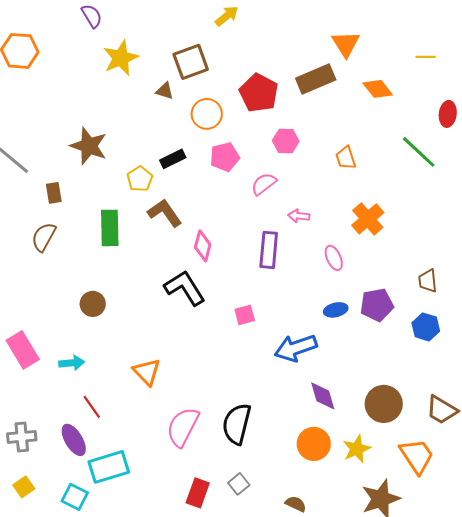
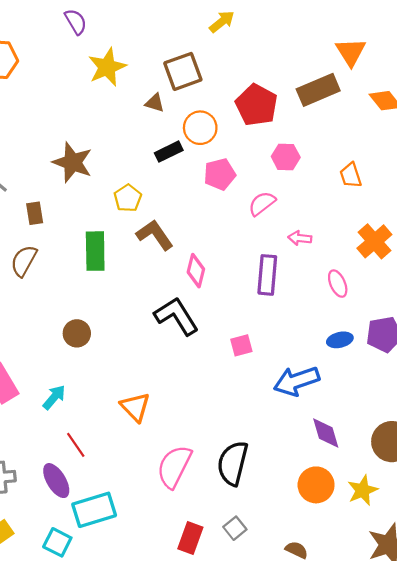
black rectangle: (173, 159) -> (169, 152), moved
cyan arrow: (72, 363) -> (54, 397), turned -45

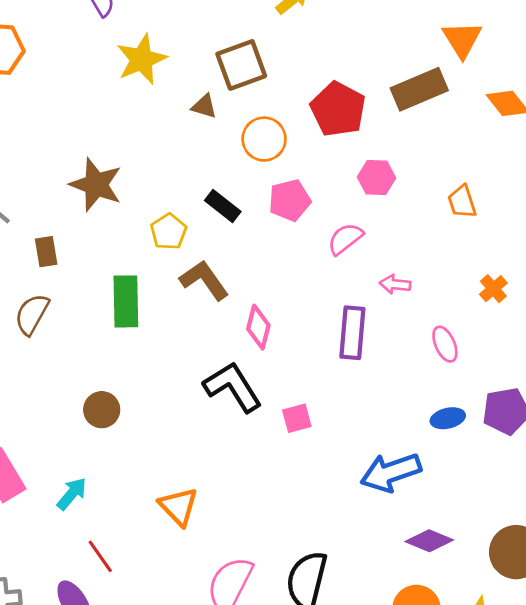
black rectangle: (169, 152) -> (223, 206), moved, turned 64
orange cross: (374, 241) -> (493, 289), size x0.6
pink square: (241, 345) -> (297, 418), moved
purple diamond: (326, 433) -> (429, 541), turned -52

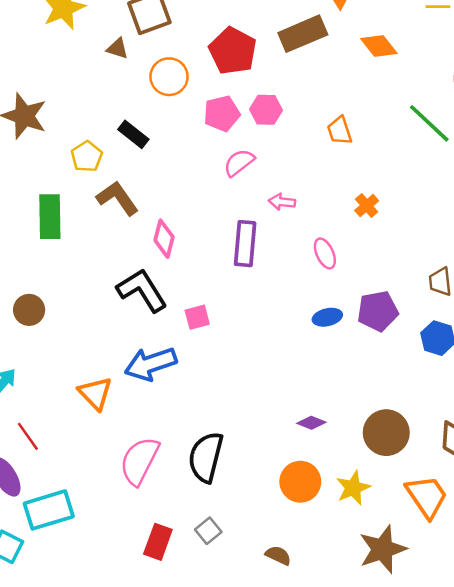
pink pentagon: (290, 200) -> (222, 113), moved
blue arrow: (391, 472) -> (151, 364), moved
purple diamond: (429, 541) -> (311, 423), size x0.7

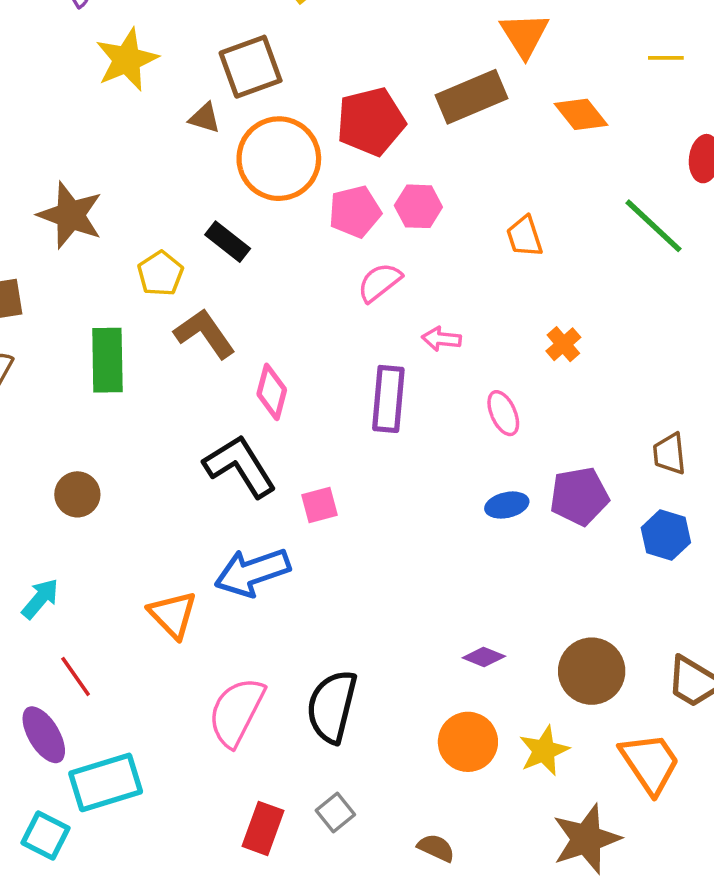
red pentagon: (233, 51) -> (371, 122), turned 30
orange circle: (169, 77) -> (279, 159), size x1.5

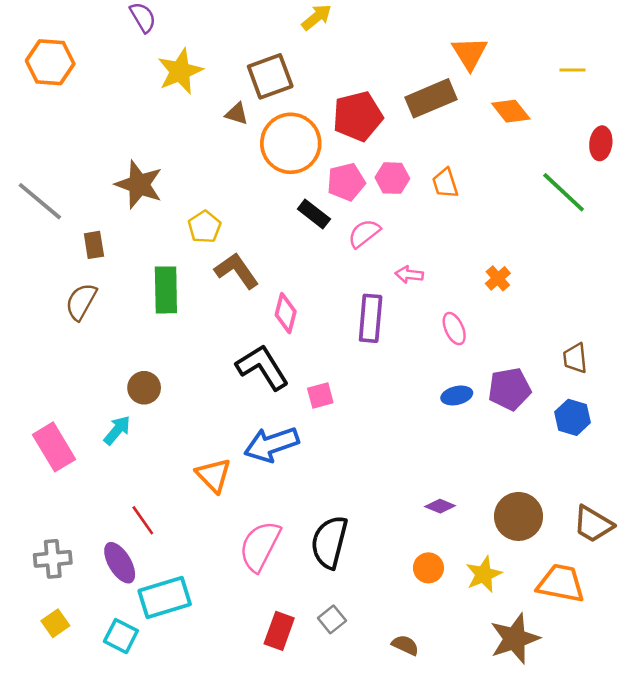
orange trapezoid: (524, 236) -> (445, 183), moved
black rectangle: (228, 242) -> (314, 214), moved
cyan arrow: (40, 599) -> (117, 430), moved
orange circle: (468, 742) -> (428, 568), size x0.7
orange trapezoid: (650, 763) -> (561, 583), turned -45

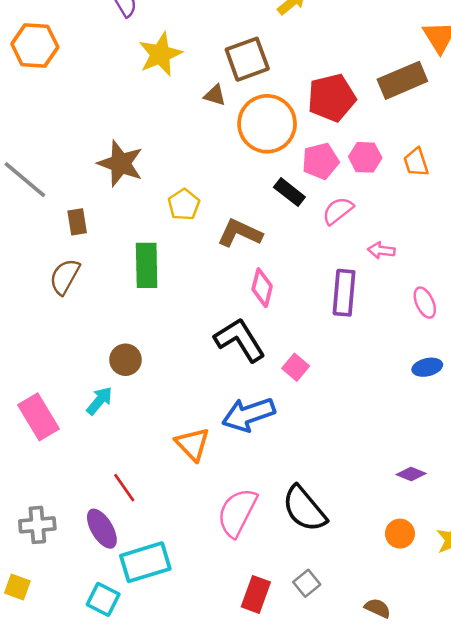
brown L-shape: (237, 271) -> (240, 233), moved, turned -30
pink square: (320, 395) -> (296, 367), turned -35
black semicircle: (329, 542) -> (304, 509), turned -54
yellow square: (55, 623) -> (17, 587), moved, turned -35

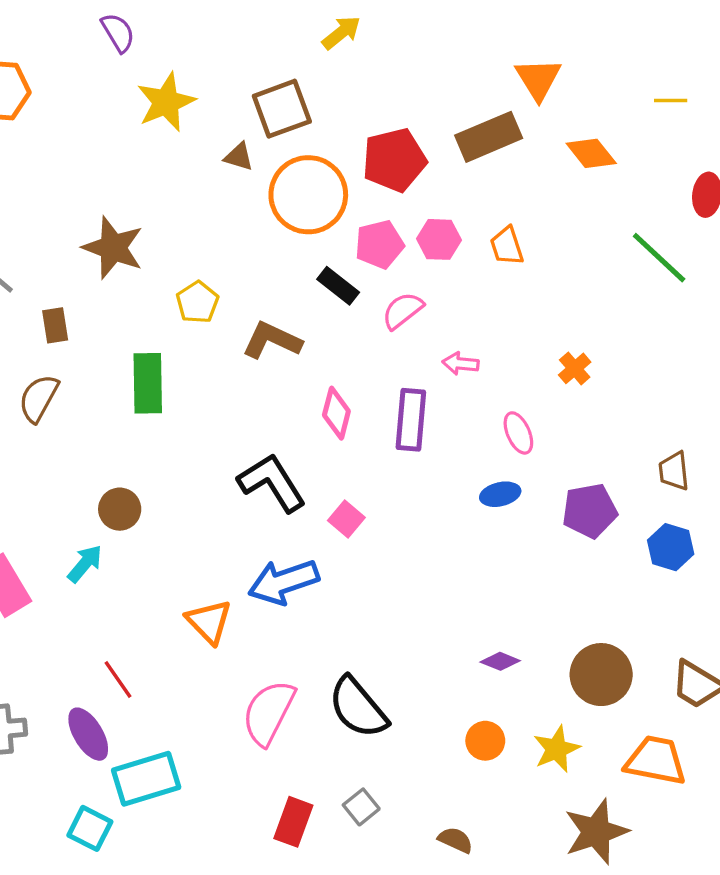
pink diamond: (262, 288) -> (336, 413), moved
blue ellipse: (427, 367) -> (500, 494), moved

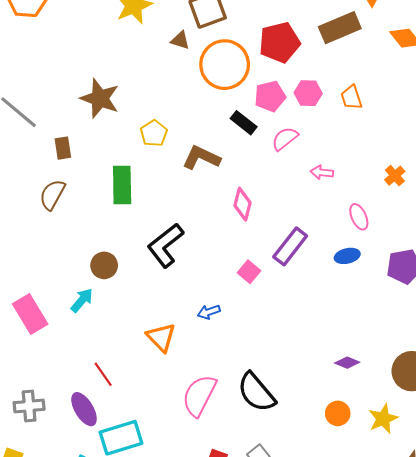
purple rectangle: (411, 420) -> (290, 246), moved, turned 33
black L-shape: (272, 483) -> (165, 245), moved, turned -96
blue arrow: (283, 582) -> (209, 312), size x0.5

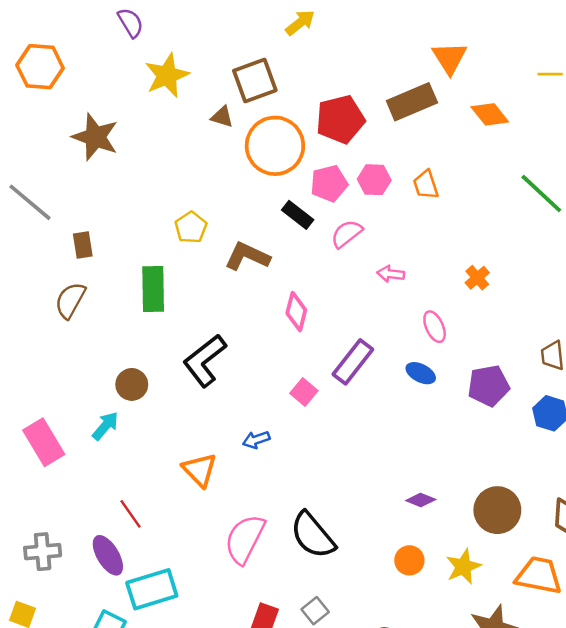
brown star: (100, 98) -> (95, 137), moved
blue ellipse: (347, 256) -> (421, 373), turned 40

